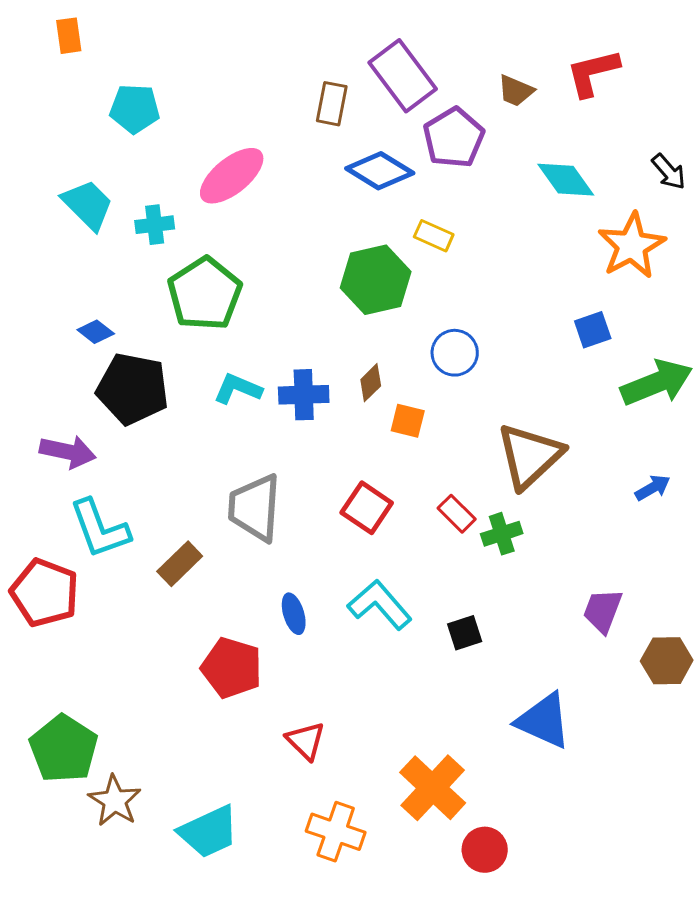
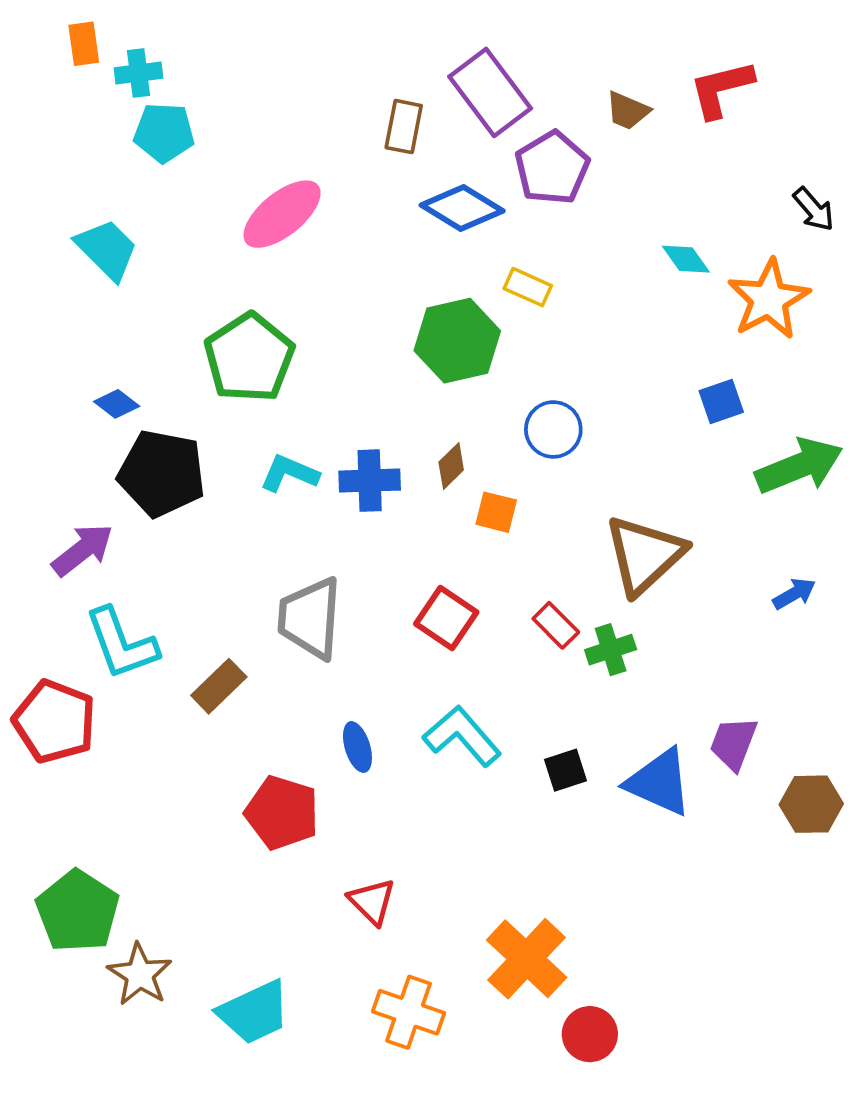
cyan diamond: (566, 180) -> (686, 259), moved, size x0.7
cyan cross: (155, 225) -> (138, 73), moved
purple arrow: (68, 452) -> (83, 550), turned -50
blue triangle: (544, 721) -> (659, 782), moved

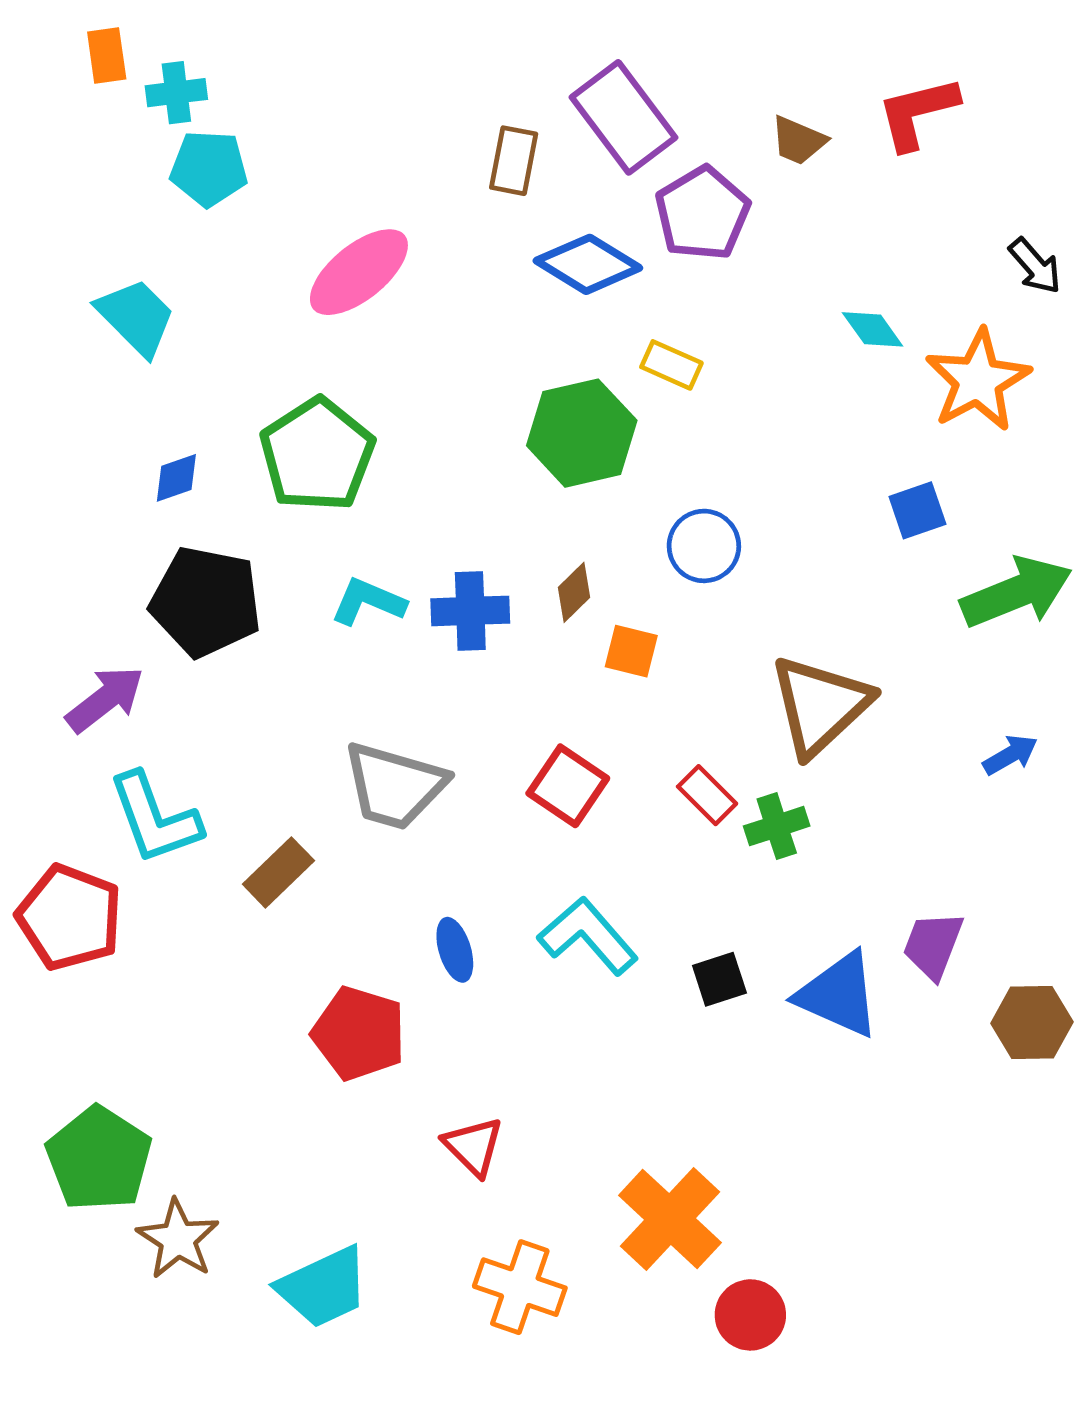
blue diamond: (117, 404) -> (176, 478), moved, turned -57
gray trapezoid: (310, 618) -> (394, 786), turned -78

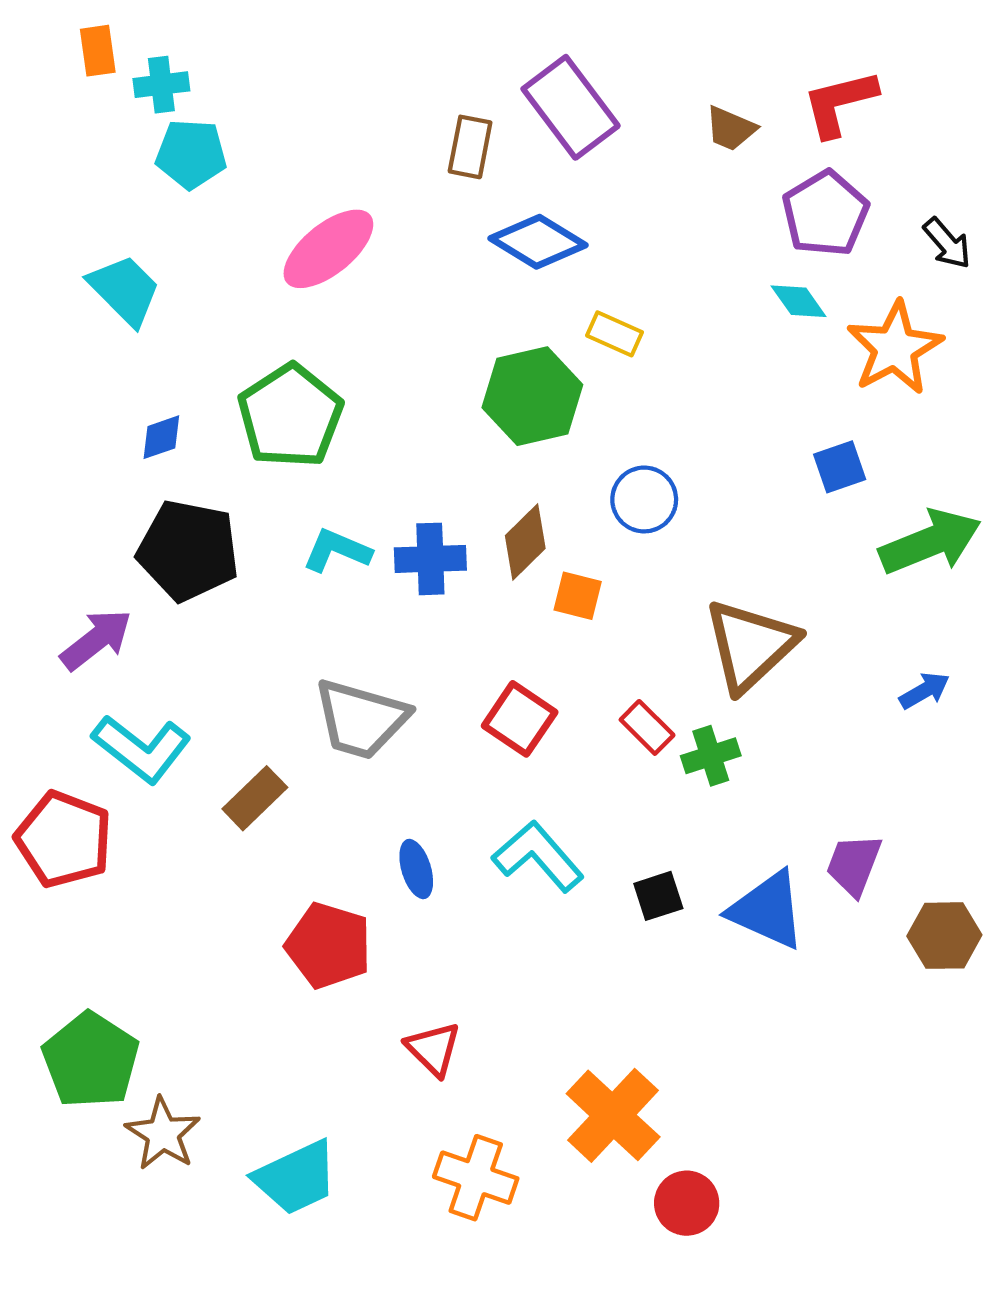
purple pentagon: (702, 213) -> (825, 213), moved
brown diamond: (574, 592) -> (525, 542), size x1.4
cyan L-shape: (155, 818) -> (142, 749), turned -32

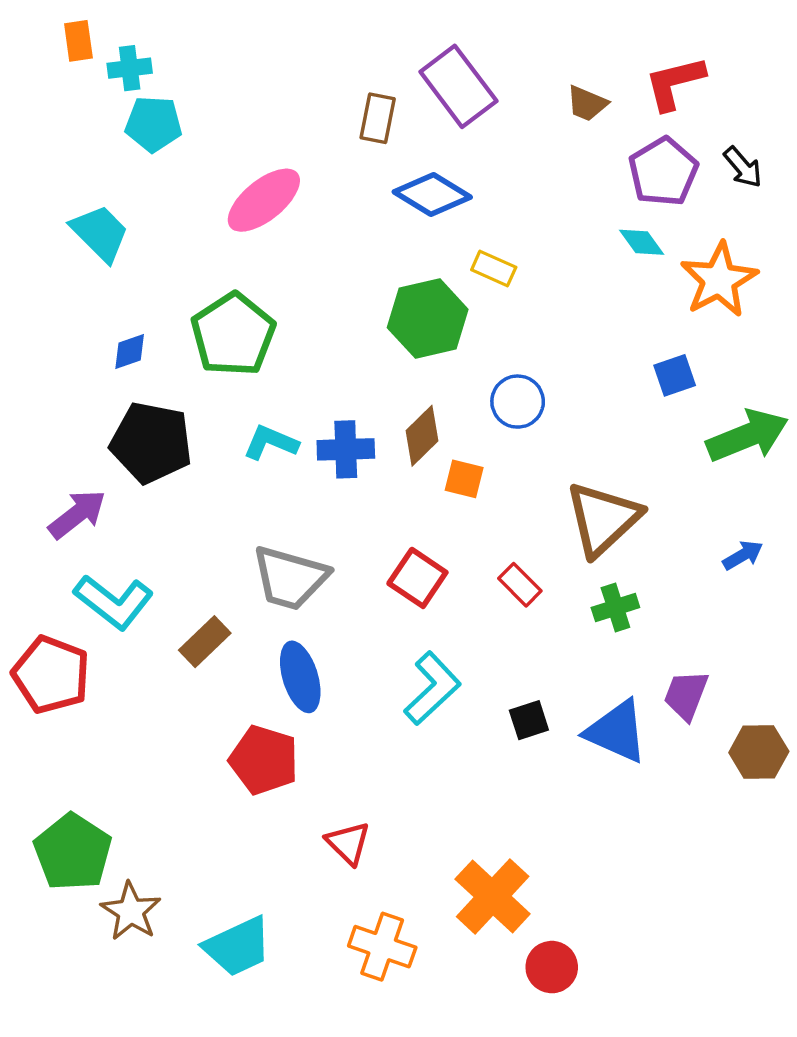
black arrow: (947, 243) -> (743, 167), moved
green cross: (711, 756) -> (615, 607), moved
cyan L-shape: (538, 856) -> (432, 688), turned 88
blue ellipse: (416, 869) -> (300, 677), moved, size x1.5

